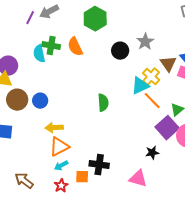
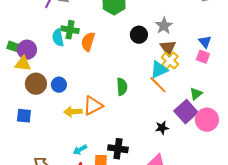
orange semicircle: (75, 47) -> (88, 42), moved, turned 42
brown triangle: (168, 64) -> (168, 48), moved
orange line: (152, 101) -> (158, 85), moved
orange triangle: (59, 147) -> (93, 106), moved
black star: (152, 153) -> (162, 128), moved

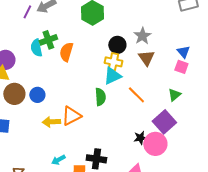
green cross: (70, 30) -> (48, 40), turned -30
yellow cross: (170, 61) -> (113, 62), moved, turned -30
cyan triangle: (159, 70) -> (112, 76), moved
green triangle: (196, 94) -> (174, 95), moved
pink circle: (207, 120) -> (155, 144), moved

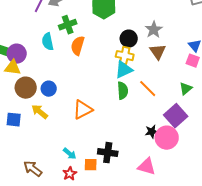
green cross: (48, 40) -> (68, 25), moved
green semicircle: (100, 97) -> (123, 91), moved
yellow arrow: (51, 122) -> (40, 112), moved, turned 42
cyan arrow: (58, 160) -> (70, 154), turned -112

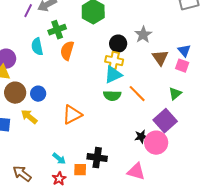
brown triangle: (158, 52) -> (160, 58), moved
green semicircle: (123, 91) -> (112, 96), turned 96

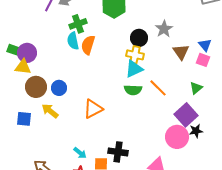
cyan semicircle: (37, 47) -> (73, 41), moved
black star: (141, 137) -> (196, 131), moved

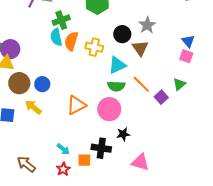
brown triangle: (181, 52) -> (140, 48), moved
yellow cross: (135, 55) -> (94, 47), moved
purple square: (186, 115) -> (161, 97), moved, size x0.6
black star: (196, 131) -> (123, 134), moved
pink circle: (177, 137) -> (109, 109), moved

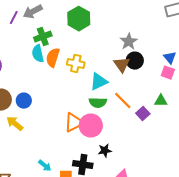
black circle: (122, 34) -> (135, 61), moved
green triangle: (179, 84) -> (161, 101), turned 40
orange triangle: (76, 105) -> (74, 123), moved

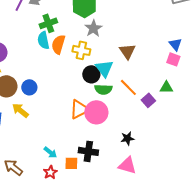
gray star: (129, 42) -> (93, 28), moved
black circle: (135, 61) -> (91, 74), moved
cyan triangle: (99, 82) -> (104, 68), turned -42
black star: (105, 151) -> (127, 138), moved

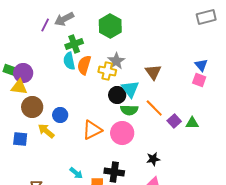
gray star: (93, 28) -> (116, 61), moved
blue circle: (29, 87) -> (60, 115), moved
green triangle: (166, 87) -> (192, 123), moved
orange triangle: (79, 109) -> (92, 130), moved

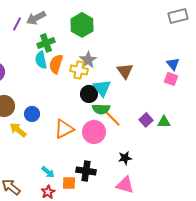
orange line: (154, 108) -> (112, 118), moved

